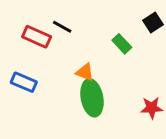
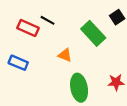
green rectangle: (122, 44) -> (93, 33), size x1.6
green ellipse: (92, 98) -> (79, 88), moved

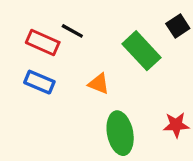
blue rectangle: (18, 63) -> (39, 82), moved

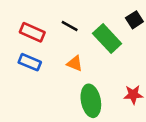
black line: (72, 31) -> (70, 26), moved

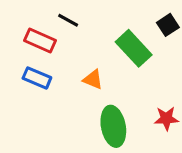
black line: (70, 26) -> (68, 20), moved

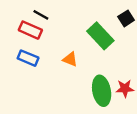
black line: (68, 20) -> (41, 15), moved
green ellipse: (113, 126) -> (102, 91), moved

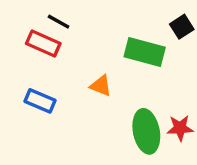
green rectangle: (100, 36) -> (145, 52), turned -32
blue rectangle: (28, 58) -> (40, 101), moved

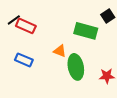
black line: (59, 22) -> (14, 20), moved, turned -64
green ellipse: (146, 131) -> (76, 67), moved

